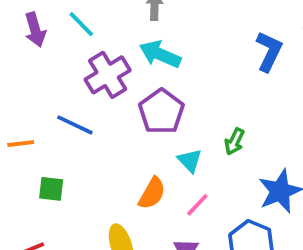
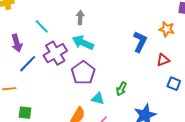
purple arrow: (35, 30) -> (17, 43), moved
blue line: (75, 125) -> (28, 64), moved, turned -72
cyan triangle: (190, 161) -> (98, 99), turned -32

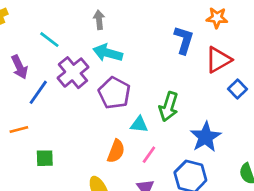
red triangle: (163, 60) -> (218, 60), size x1.5
blue square: (174, 84) -> (237, 89), turned 32
green arrow: (121, 89) -> (169, 107), size x1.5

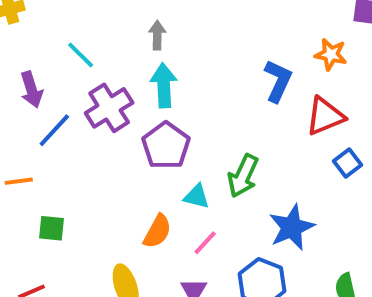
cyan arrow: (108, 53) -> (164, 85), turned 64

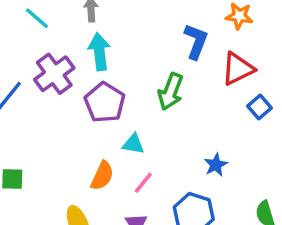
cyan line: (81, 55) -> (37, 18), moved
green arrow: (243, 176) -> (171, 92), moved
blue star: (292, 227) -> (216, 165), size x0.6

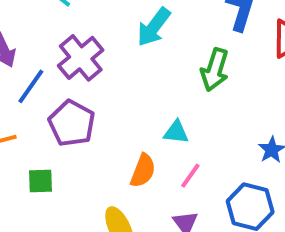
cyan arrow: (99, 52) -> (154, 27), moved, turned -132
purple pentagon: (105, 103) -> (72, 123), moved

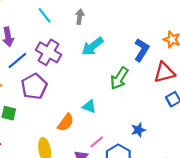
purple cross: (81, 58) -> (48, 52), turned -35
pink line: (190, 176) -> (97, 142), moved

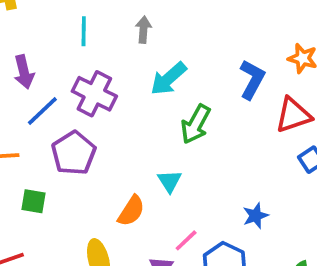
cyan line: (45, 15) -> (84, 31), turned 42
green arrow: (119, 78) -> (196, 124), moved
cyan triangle: (89, 106) -> (170, 181), turned 40

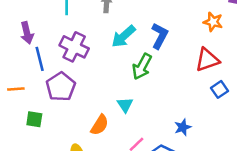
blue L-shape: (252, 79) -> (160, 36), moved
blue line: (42, 111) -> (40, 59), turned -60

